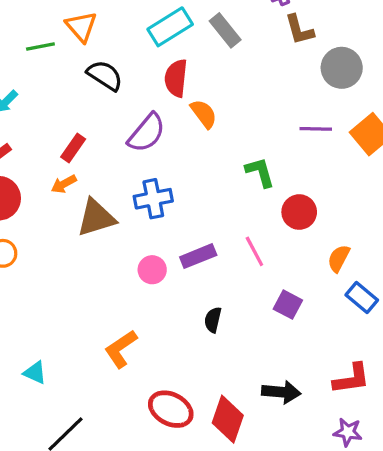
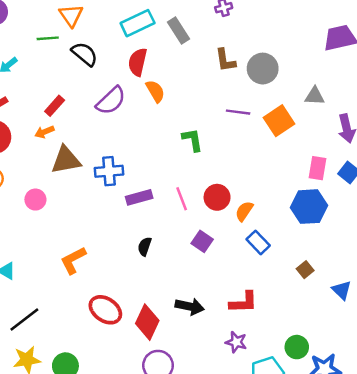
brown L-shape: (299, 30) -> (225, 60), moved
green line: (40, 46) -> (48, 38), moved
blue cross: (153, 199) -> (109, 171), moved
red circle: (299, 212) -> (217, 197), moved
pink circle: (152, 270) -> (35, 200), moved

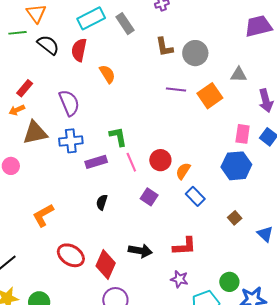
red semicircle: (138, 62) -> (79, 50), moved
purple semicircle: (111, 101) -> (69, 103), moved, turned -68
green L-shape: (193, 140) -> (118, 137), moved

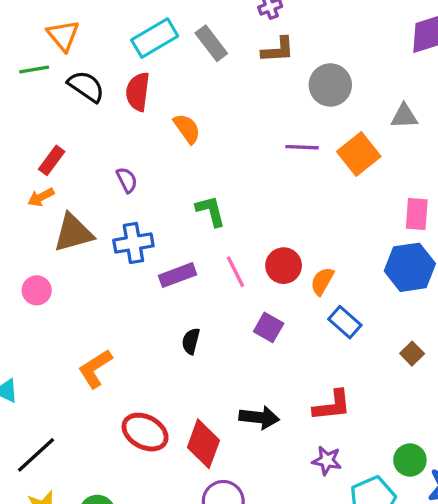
brown L-shape: (164, 47) -> (278, 50), moved, turned -80
purple semicircle: (69, 103) -> (127, 180), size x0.6
green L-shape: (118, 137) -> (211, 211), moved

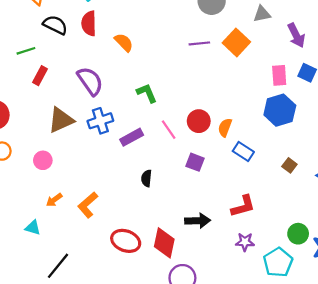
green line: (34, 69) -> (26, 51), moved
purple semicircle: (127, 180) -> (90, 81), size x1.8
orange arrow: (41, 197) -> (54, 200), moved

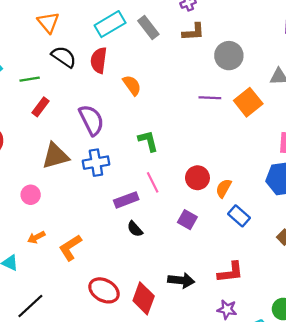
pink line: (169, 130) -> (153, 182), moved
purple rectangle: (132, 137) -> (126, 200), moved
black semicircle: (146, 178) -> (135, 229), turned -56

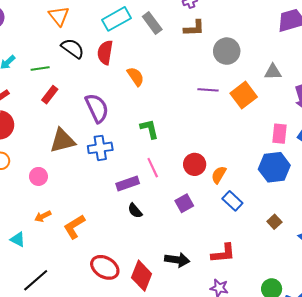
purple square: (187, 220) -> (184, 203), turned 30

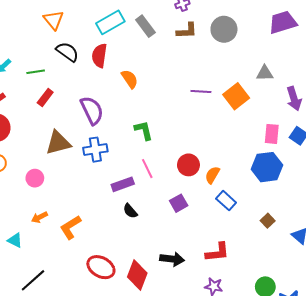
gray circle: (227, 51) -> (224, 29), moved

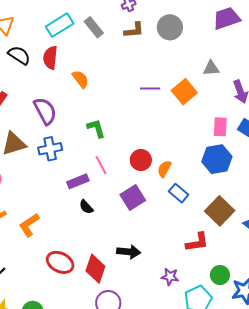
purple square: (179, 203) -> (133, 197), size x1.4
brown square: (268, 221) -> (220, 211), size x2.0
red L-shape: (217, 252) -> (197, 242), moved

